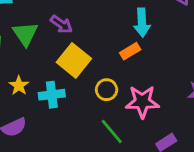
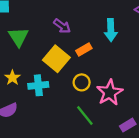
purple arrow: (61, 24) -> (62, 26), moved
orange rectangle: (130, 51) -> (84, 50), moved
pink star: (142, 102) -> (110, 93), turned -30

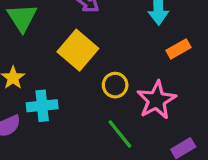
orange rectangle: (84, 50) -> (179, 49), moved
cyan cross: (38, 85) -> (42, 106), moved

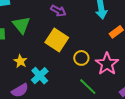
cyan cross: (42, 106) -> (40, 76), turned -30

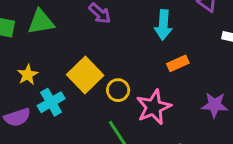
green triangle: (21, 25) -> (41, 22), turned 48
yellow square: (57, 40) -> (85, 75), moved

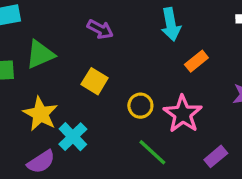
yellow star: (28, 75) -> (40, 114), size x1.5
yellow square: (85, 75) -> (95, 81), moved, size x0.7

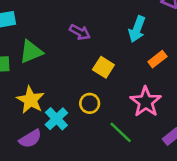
cyan arrow: (171, 24) -> (137, 29), turned 30
yellow square: (95, 81) -> (103, 67), moved
yellow circle: (140, 106) -> (90, 103), moved

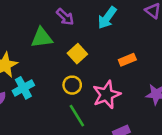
cyan arrow: (137, 29) -> (107, 18), moved
green triangle: (31, 52) -> (42, 38), moved
yellow circle: (90, 103) -> (72, 85), moved

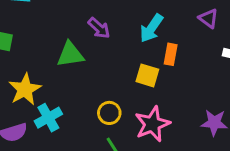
yellow square: (77, 54) -> (147, 75), moved, turned -30
orange rectangle: (127, 60) -> (171, 54), moved, turned -56

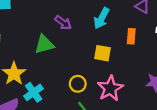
orange rectangle: (171, 54) -> (131, 36), moved

